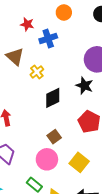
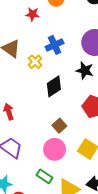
red star: (27, 24) -> (32, 14), moved
blue cross: (48, 38) -> (55, 45), moved

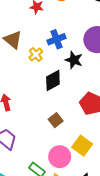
black star: (85, 70) -> (74, 60), moved
pink circle: (55, 149) -> (60, 157), moved

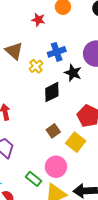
yellow square: (82, 146) -> (76, 142), moved

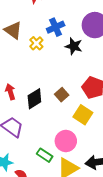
black diamond: (52, 92) -> (34, 99), moved
brown square: (53, 131) -> (62, 95), moved

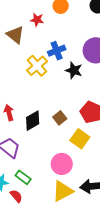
brown triangle: (13, 30) -> (15, 35), moved
yellow cross: (36, 43) -> (37, 66), size x1.5
green rectangle: (45, 155) -> (23, 177), moved

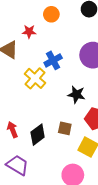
black star: (74, 70) -> (76, 94), moved
brown square: (60, 118) -> (65, 128), turned -32

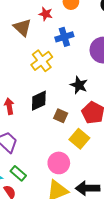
blue cross: (53, 60) -> (64, 37), moved
black diamond: (38, 135) -> (39, 101), moved

